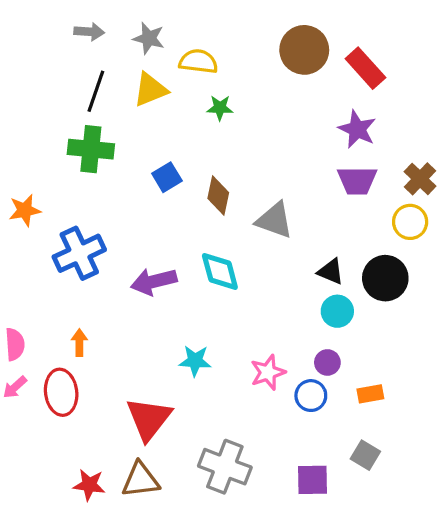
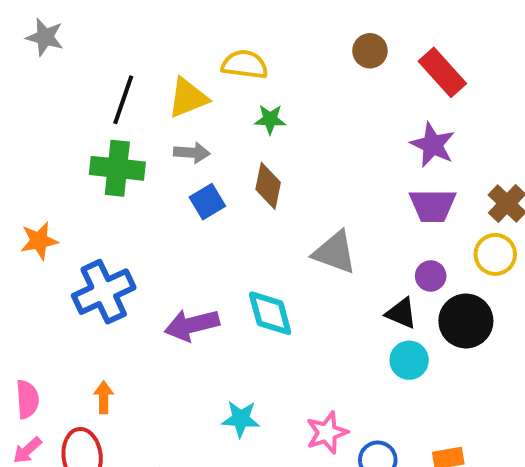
gray arrow: (89, 32) -> (192, 153), moved
gray star: (149, 38) -> (45, 37), moved
brown circle: (304, 50) -> (370, 51), size x0.6
brown diamond: (218, 195) -> (268, 186), moved
purple circle: (327, 362) -> (431, 276), moved

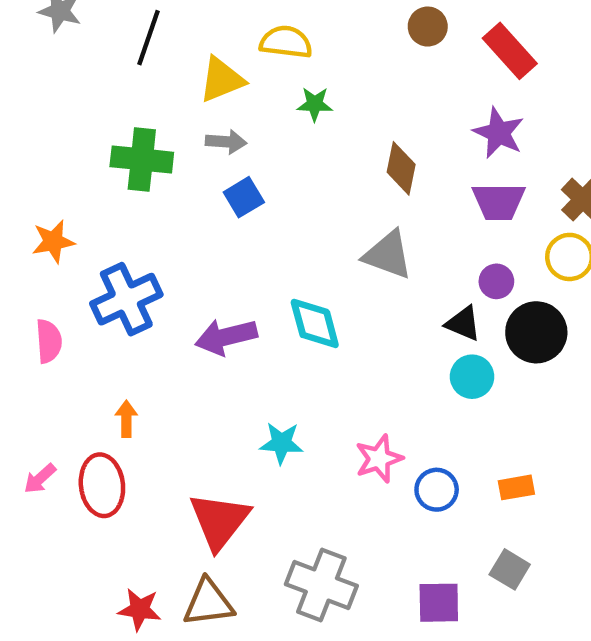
black line: (123, 100) -> (148, 38), moved
brown diamond: (268, 186) -> (401, 168), moved
pink semicircle: (27, 399) -> (49, 341), moved

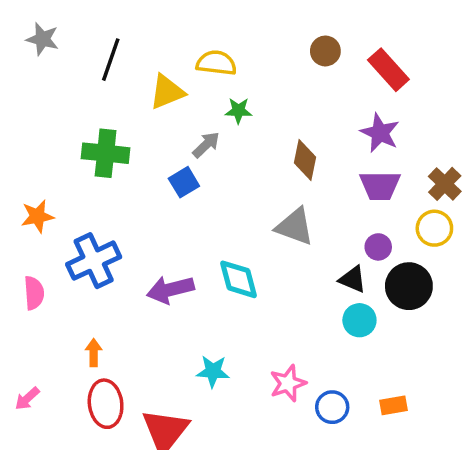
gray arrow: (226, 142) -> (206, 145), moved, turned -48
red ellipse: (102, 485) -> (106, 404), moved

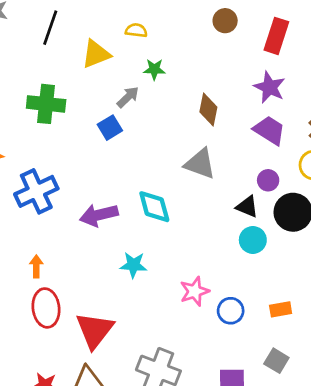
yellow semicircle: (216, 63) -> (136, 30), size x0.7
red rectangle: (388, 70) -> (276, 36), turned 60
purple trapezoid: (380, 186) -> (269, 130), turned -148
cyan star: (213, 371) -> (133, 265), moved

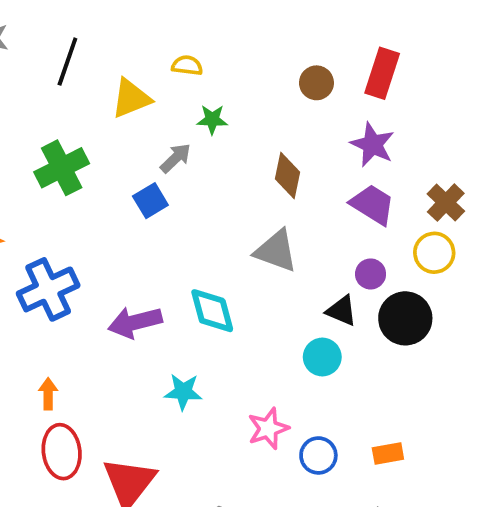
brown circle: (225, 21) -> (316, 83), moved
green cross: (46, 104) -> (62, 168), turned -33
cyan circle: (253, 240) -> (322, 357), moved

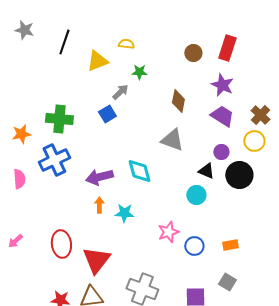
green cross: (62, 168) -> (59, 119), moved, turned 32
orange arrow: (48, 394) -> (99, 205), moved

